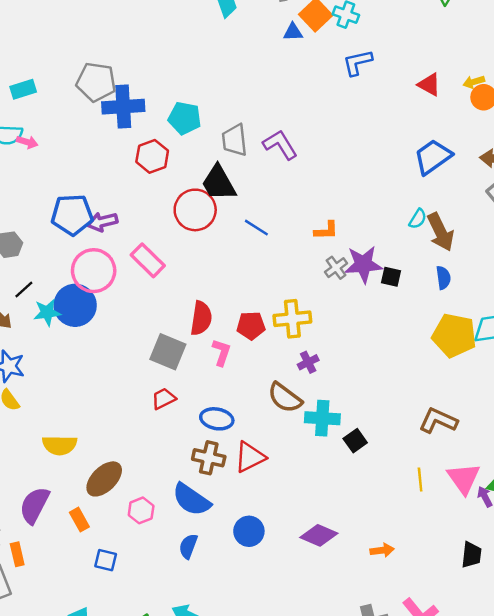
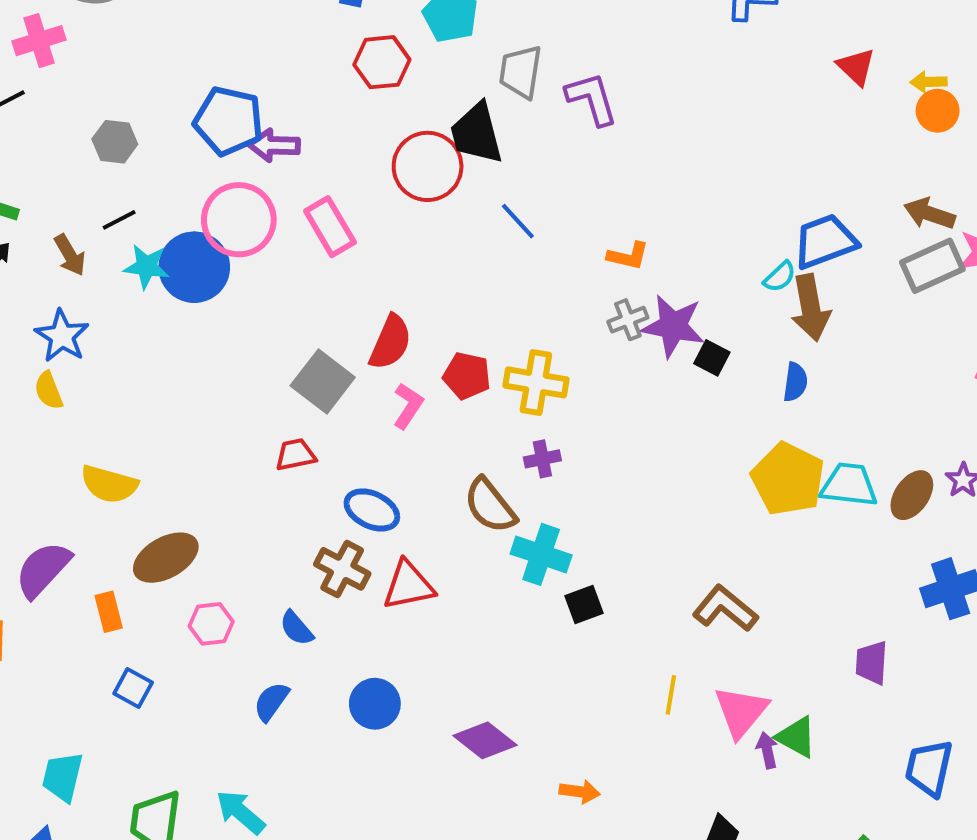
blue trapezoid: (433, 157) -> (825, 241), moved
blue semicircle: (191, 500) -> (296, 628), size x0.6

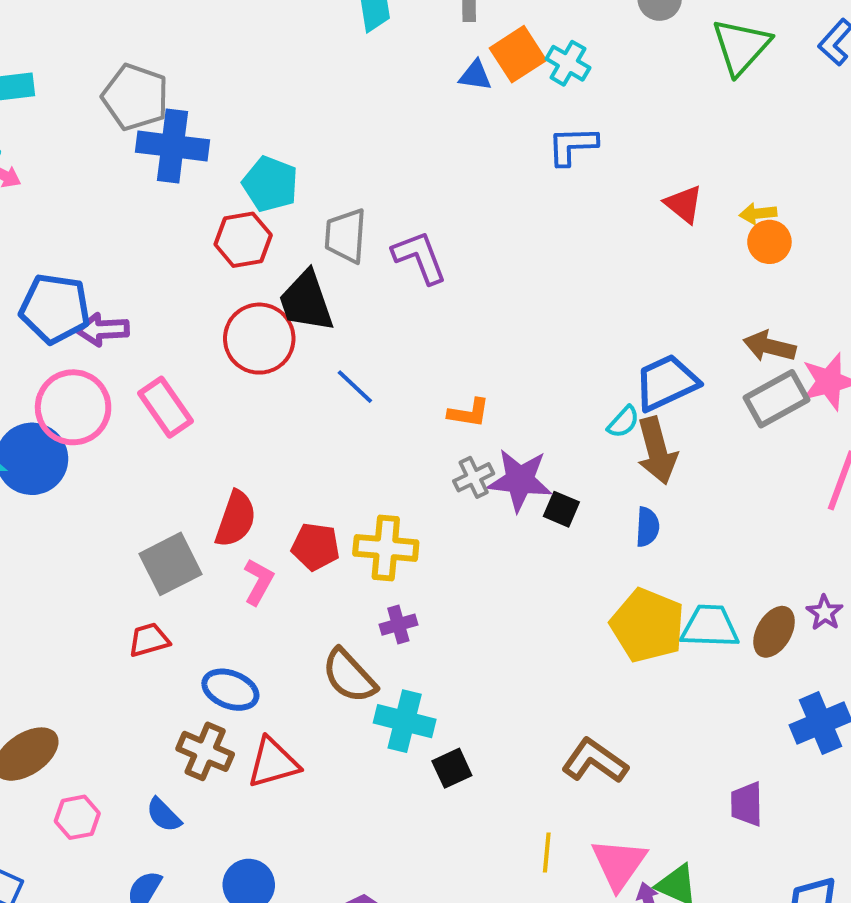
red hexagon: (382, 62) -> (243, 240), moved
gray square: (323, 382) -> (171, 564), turned 30

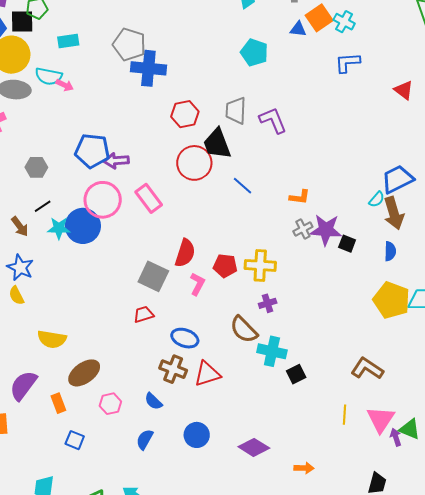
cyan pentagon: (270, 184) -> (254, 52), moved
gray square: (171, 564) -> (153, 276), turned -36

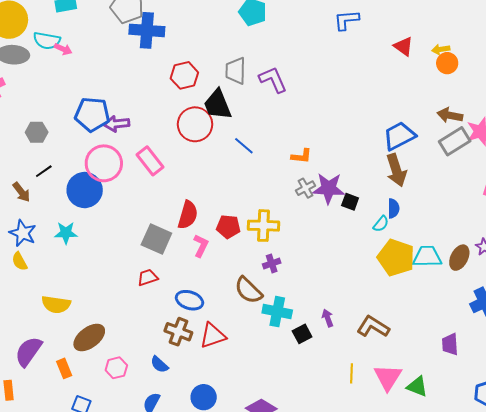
cyan semicircle: (377, 199) -> (381, 224), moved
cyan star: (59, 228) -> (66, 233), moved
purple arrow: (396, 437) -> (328, 318), moved

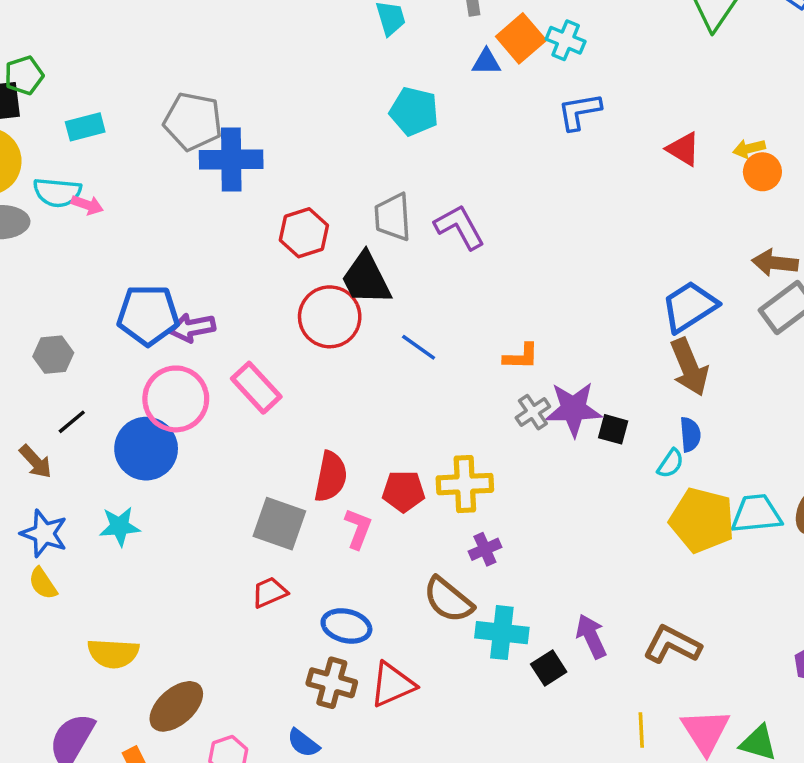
purple arrow: (328, 318) -> (591, 636), size x1.4

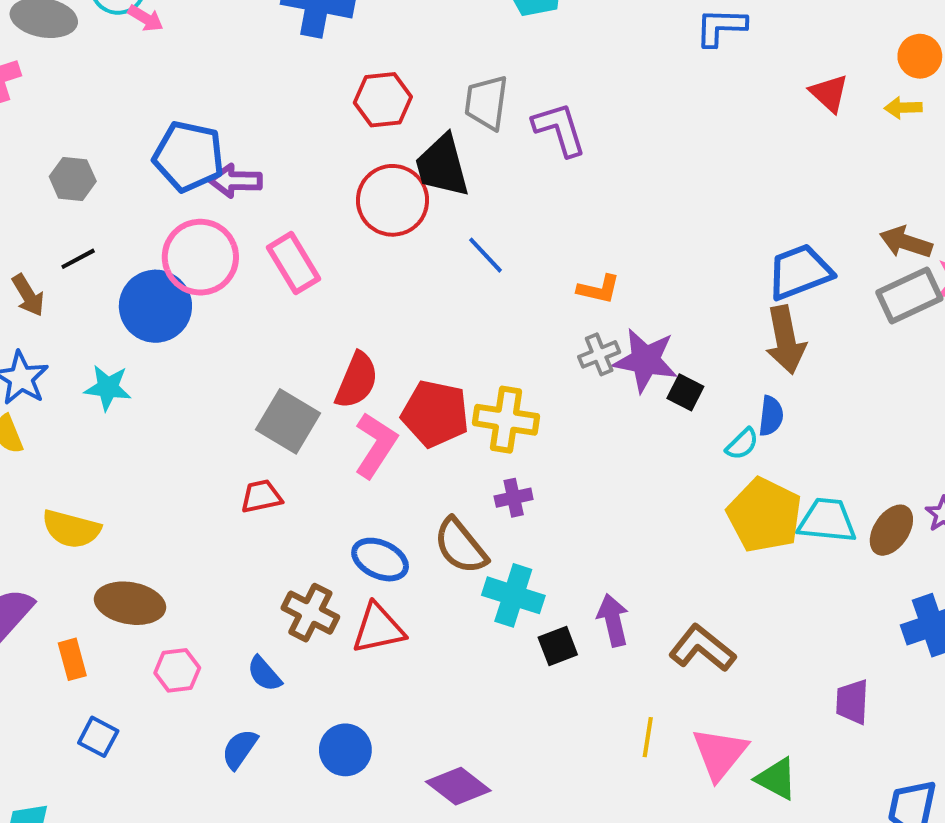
orange circle: (762, 172) -> (920, 56), moved
red pentagon: (403, 491) -> (435, 414), size x1.4
pink L-shape: (358, 529) -> (376, 445), size x1.4
blue ellipse: (346, 626) -> (380, 560), moved
brown ellipse: (176, 706) -> (130, 603), turned 40

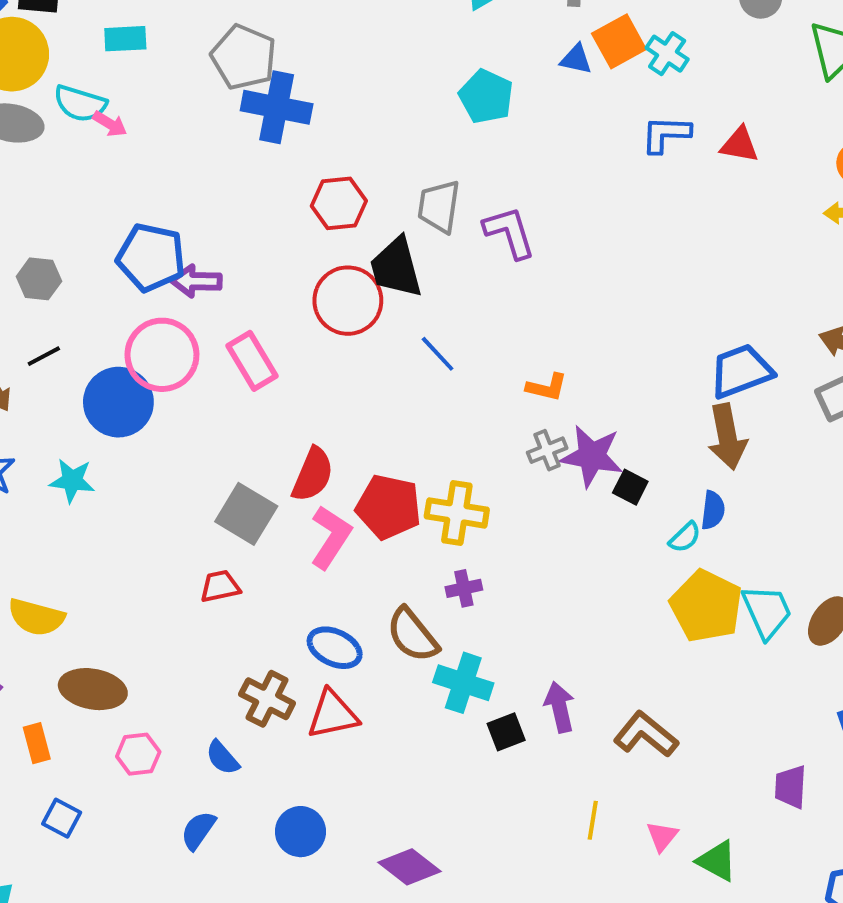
red triangle: (829, 93) -> (740, 145), moved, turned -33
cyan trapezoid: (827, 520) -> (767, 611), turned 60
pink triangle: (720, 753) -> (662, 836), size x0.6

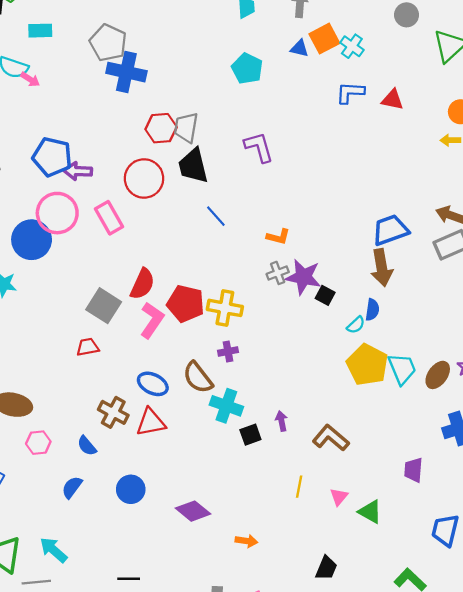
gray trapezoid: (439, 206) -> (186, 128), moved
red circle: (348, 301) -> (144, 178), moved
purple arrow: (560, 707) -> (281, 421), size x0.7

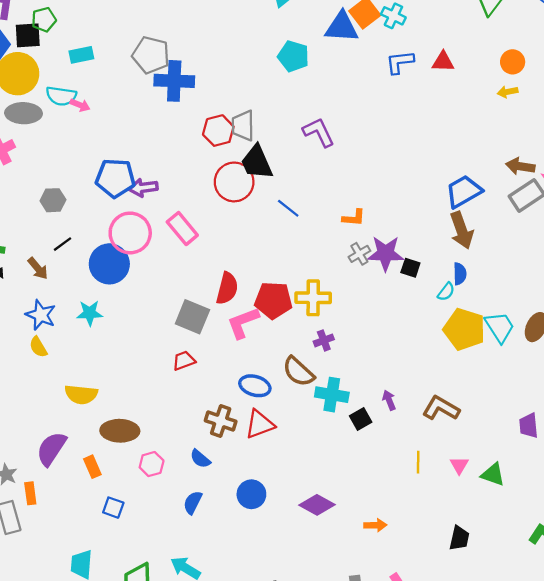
blue triangle: (299, 48) -> (342, 27), size x1.8
red circle: (144, 178) -> (234, 182), moved
pink L-shape: (152, 320) -> (243, 323), turned -135

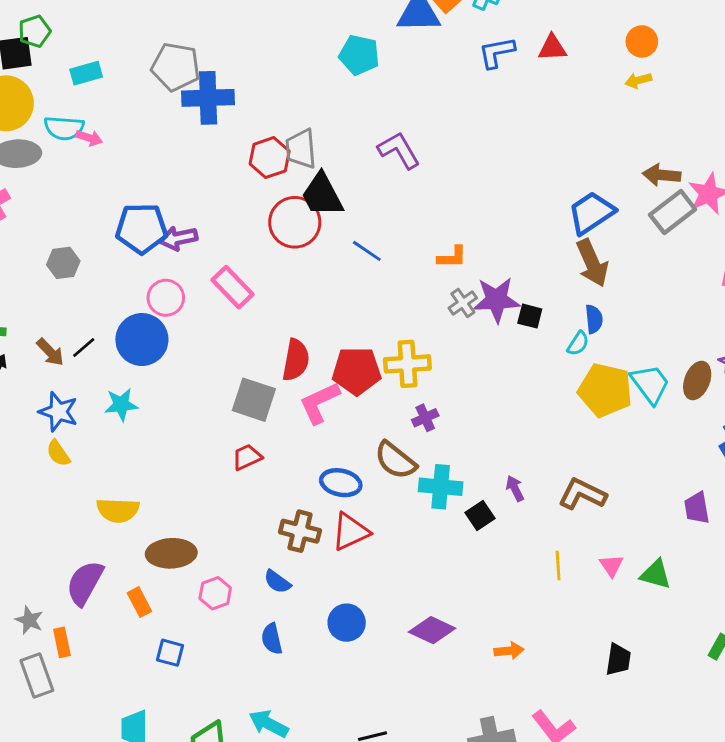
pink circle: (130, 233) -> (166, 298), size x0.7
black line: (63, 244) -> (84, 347), moved
blue semicircle: (193, 503) -> (272, 639), turned -35

